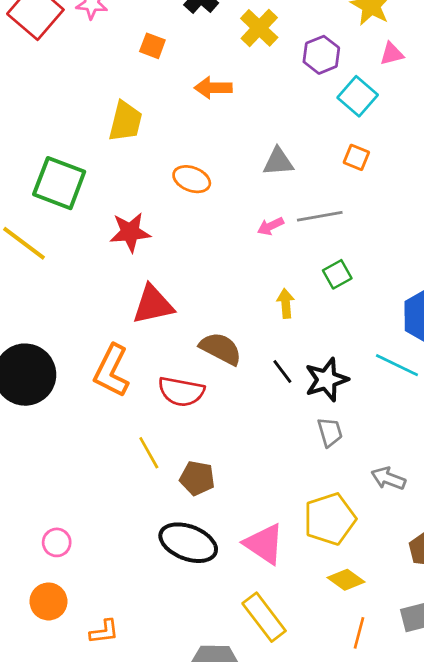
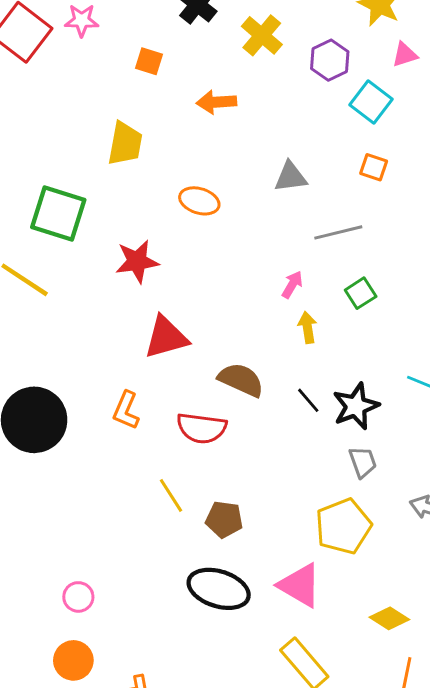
pink arrow: (270, 226) -> (292, 285), moved, turned 150
orange L-shape: (112, 371) -> (126, 410), size x0.7
yellow pentagon: (330, 519) -> (343, 526), moved

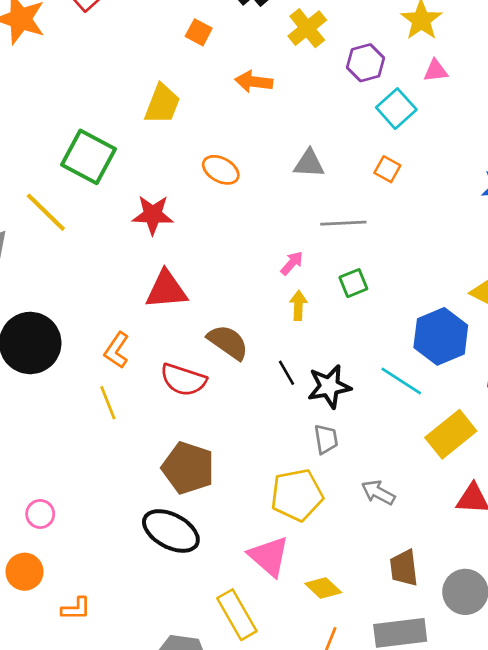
yellow line: (171, 495) -> (108, 403), moved
brown pentagon: (224, 519) -> (188, 468), size x1.5
pink triangle: (300, 585) -> (269, 556), moved

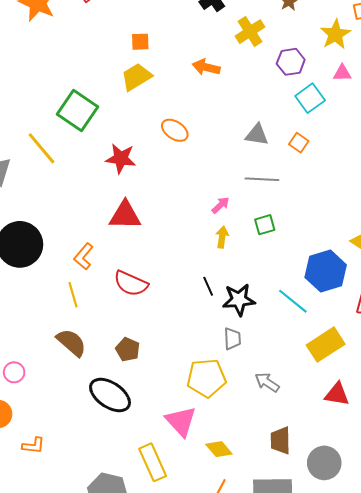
orange square: (199, 32) -> (140, 42), moved, turned -36
yellow trapezoid: (162, 104) -> (136, 77), turned -148
gray triangle: (309, 164) -> (257, 135), moved
brown semicircle: (228, 342) -> (71, 343), moved
brown pentagon: (188, 468) -> (128, 349), size x0.6

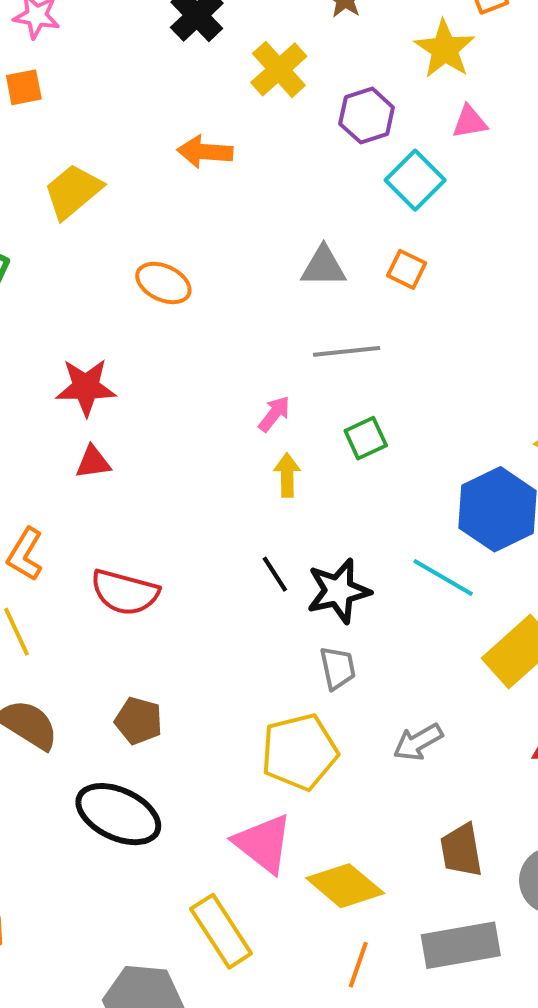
orange square: (140, 42) -> (24, 87), moved
red star: (121, 158) -> (86, 387), moved
red triangle: (125, 215) -> (93, 462), size x0.6
gray arrow: (267, 382) -> (418, 742), turned -55
yellow diamond: (219, 449) -> (345, 886), size x1.4

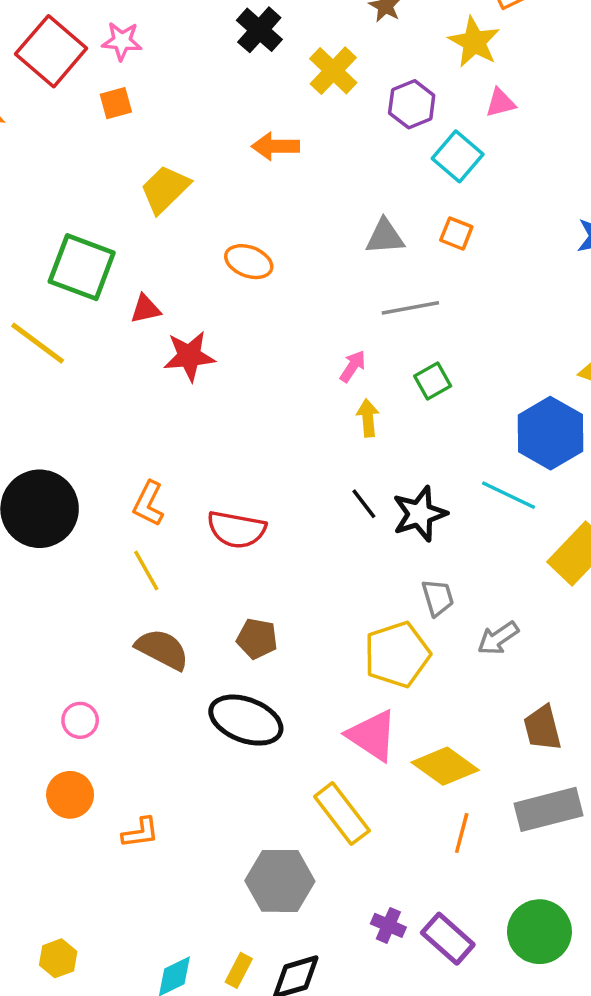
red triangle: (93, 462) -> (145, 309), moved
gray trapezoid: (338, 668) -> (438, 598), moved

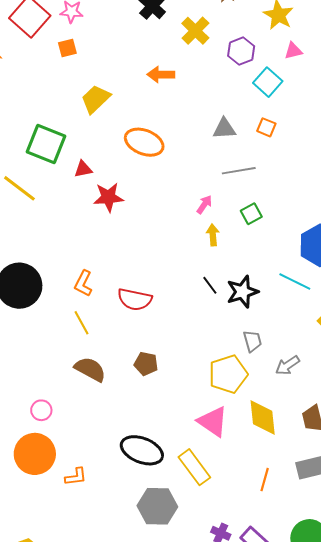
orange ellipse: (249, 262) -> (144, 142), size x1.4
black ellipse: (246, 720) -> (142, 450), moved
yellow diamond: (445, 766) -> (263, 418), moved, turned 48
orange circle: (70, 795) -> (35, 454), size x1.5

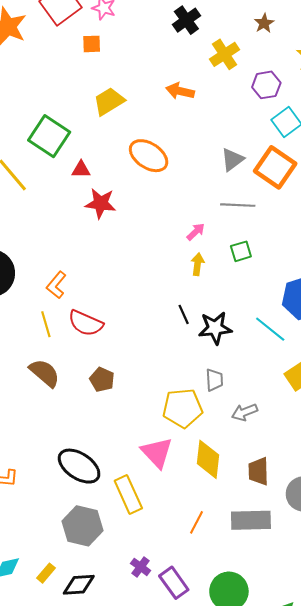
orange square: (266, 127) -> (275, 167), size x2.0
gray triangle: (224, 129) -> (232, 160), turned -45
red semicircle: (135, 299) -> (86, 323), moved

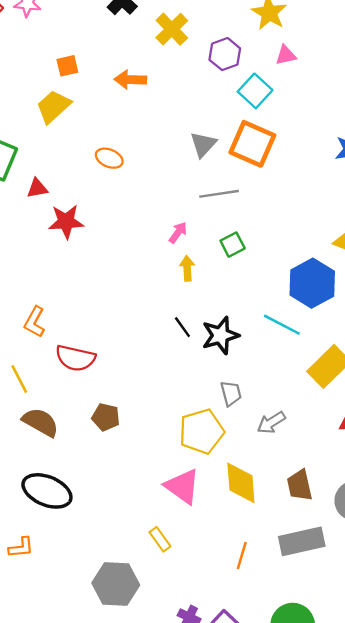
orange square: (92, 44) -> (67, 66), moved
orange ellipse: (149, 156) -> (109, 158), size x0.6
yellow line: (46, 324) -> (19, 379), moved
black ellipse: (79, 466) -> (47, 491), moved
yellow rectangle: (128, 495) -> (160, 539), size x0.6

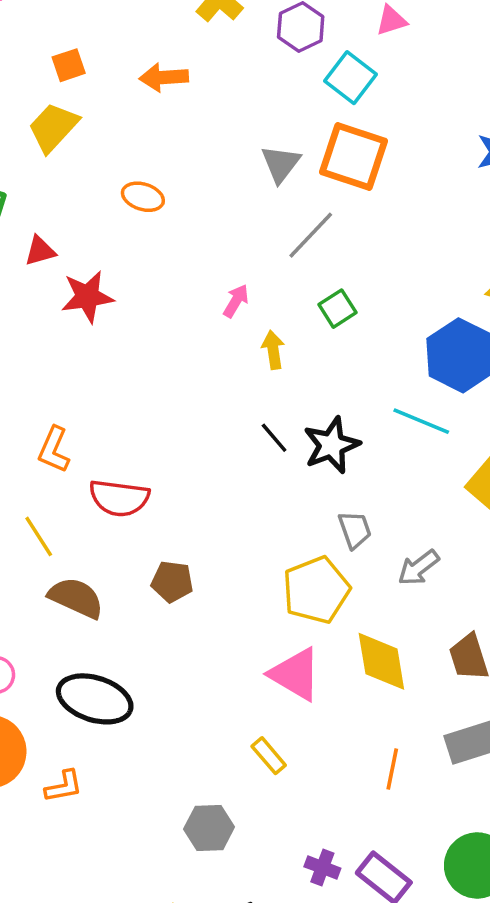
gray line: (219, 194) -> (311, 235), turned -33
pink arrow: (178, 233) -> (236, 301), moved
gray hexagon: (116, 584) -> (209, 828), size x0.7

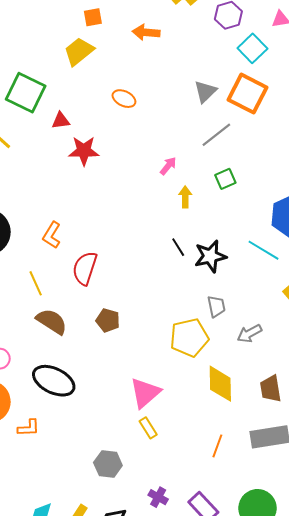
red semicircle: (119, 498) -> (85, 268), turned 92
pink triangle: (295, 674) -> (145, 393), moved, turned 40
purple cross: (322, 867) -> (158, 497), moved

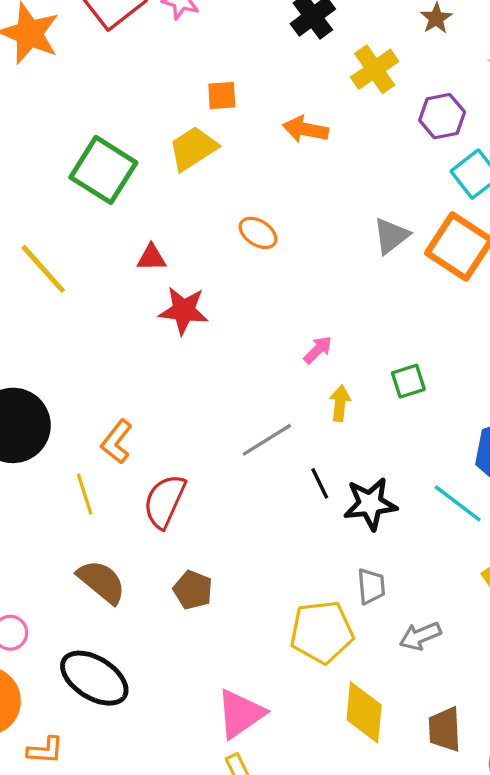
green square: (26, 93) -> (103, 170), moved
gray line: (216, 135) -> (267, 440), moved
yellow line: (36, 283) -> (85, 494), moved

